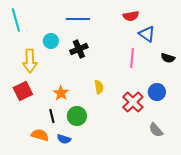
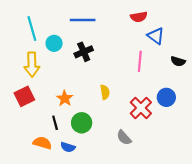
cyan line: (16, 20) -> (32, 28), moved
gray semicircle: (156, 130) -> (124, 138), moved

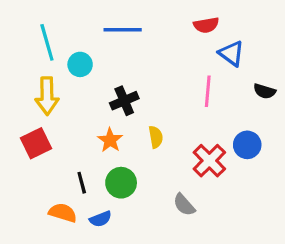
black cross: (84, 52) -> (124, 101), moved
orange star: (65, 98) -> (110, 140), moved
blue semicircle: (68, 147) -> (101, 219), turned -40

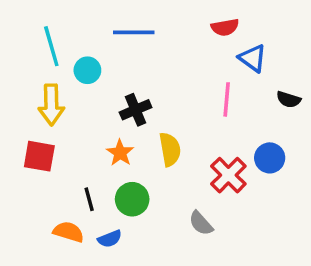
yellow semicircle: (156, 137) -> (170, 149), size x1.4
red square: (36, 143) -> (39, 156), turned 36

